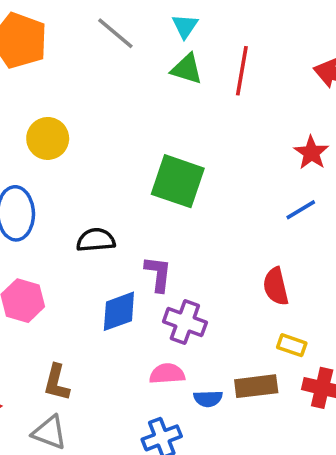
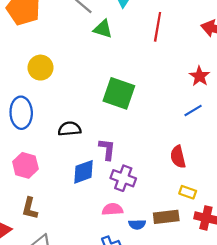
green triangle: (187, 69) -> (103, 29), moved
brown L-shape: (57, 383) -> (30, 208), moved

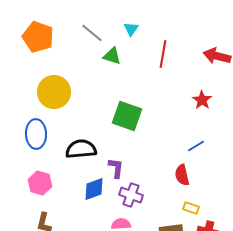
yellow circle: (40, 68) -> (54, 92), size x1.4
blue line: (193, 111) -> (196, 146), moved
black semicircle: (69, 129) -> (81, 149), size x1.4

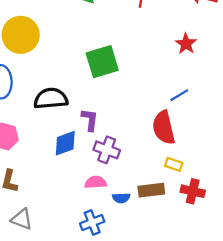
green square: (127, 116) -> (102, 62), turned -36
red semicircle: (182, 175) -> (164, 128), size x1.4

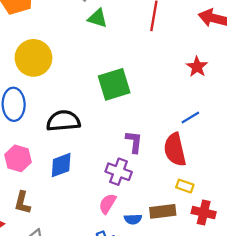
purple L-shape: (90, 120) -> (134, 142), moved
blue diamond: (65, 143) -> (61, 165), moved
pink semicircle: (95, 182) -> (108, 204), turned -55

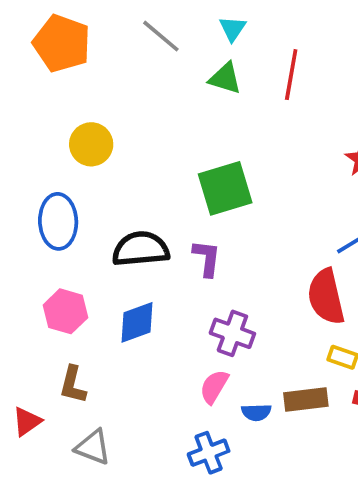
green triangle: (98, 18) -> (225, 78), moved
yellow circle: (33, 58) -> (91, 144), size x0.7
purple L-shape: (134, 142) -> (207, 258), moved

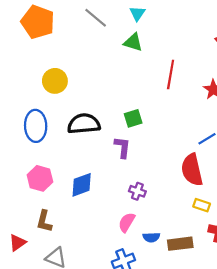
red line: (291, 75) -> (171, 74), moved
green square: (225, 188) -> (133, 118), moved, size x0.6
black semicircle: (141, 249) -> (84, 124), moved
purple cross: (232, 333) -> (137, 191), size x0.7
brown rectangle: (306, 399) -> (180, 244), moved

